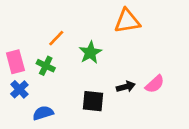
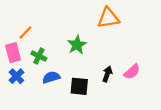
orange line: (56, 38) -> (25, 32), moved
black arrow: (126, 87) -> (107, 74), turned -56
blue semicircle: (43, 113) -> (51, 77), moved

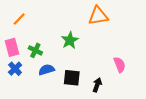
orange line: (25, 32) -> (19, 19), moved
pink semicircle: (132, 72) -> (120, 65), turned -70
black arrow: (107, 74) -> (97, 85), moved

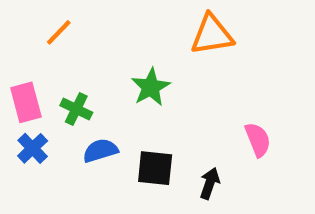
orange line: (19, 19) -> (59, 32), moved

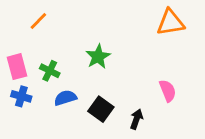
orange triangle: (212, 35) -> (170, 22), moved
blue cross: (33, 148) -> (21, 96), turned -30
black square: (155, 168) -> (101, 109), turned 30

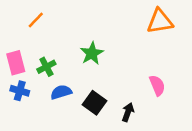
green cross: (50, 71) -> (46, 67), turned 36

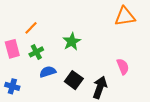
orange line: (36, 20) -> (31, 28), moved
blue cross: (20, 91) -> (12, 86), moved
black arrow: (128, 112) -> (100, 87), size x1.5

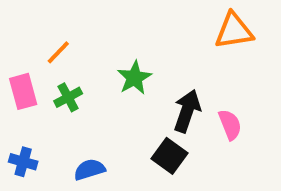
blue semicircle: (48, 72) -> (89, 169), moved
black square: (74, 80) -> (170, 156), moved
black arrow: (100, 87) -> (187, 111), moved

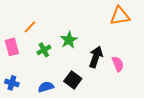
green cross: (68, 97) -> (44, 50), moved
black square: (170, 156) -> (73, 80), moved

